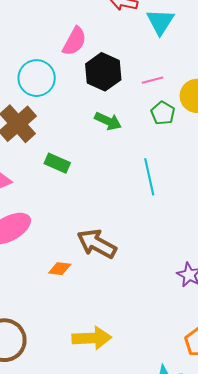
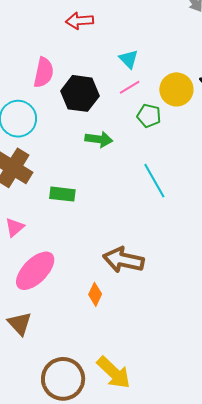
cyan triangle: (160, 22) -> (129, 59), moved, size x0.7
orange diamond: (60, 269) -> (95, 294), turned -55
yellow arrow: (92, 338) -> (114, 373), moved, turned 63

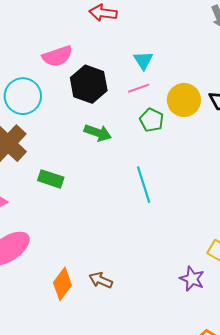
pink semicircle: (44, 72) -> (57, 56), turned 48
brown arrow: (123, 260) -> (101, 280), moved, size x0.6
orange diamond: (95, 294) -> (62, 284), size x1.4

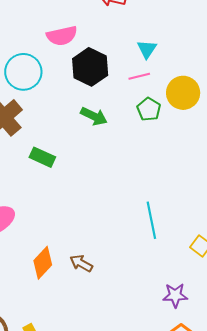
cyan line: (144, 185) -> (151, 220), moved
purple star: (192, 279) -> (175, 295), moved, turned -30

